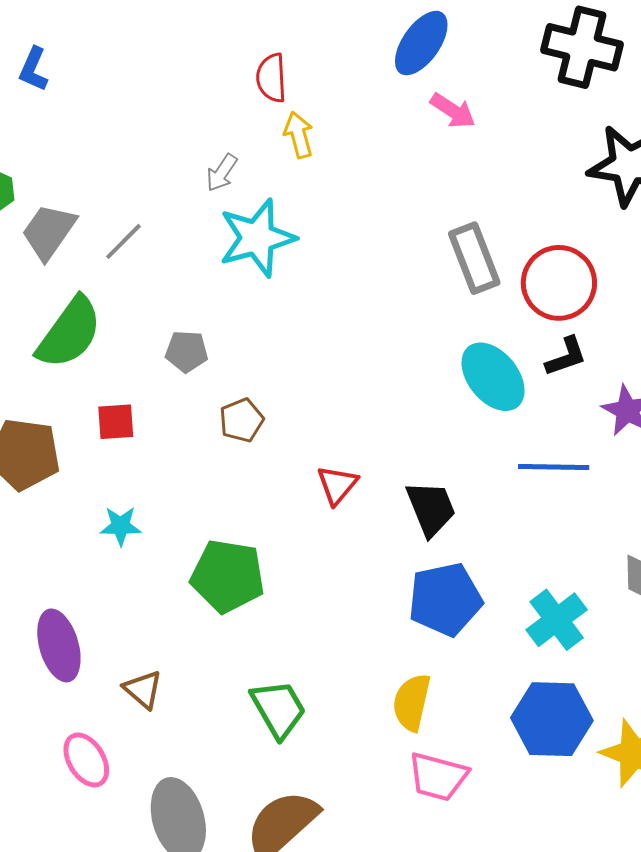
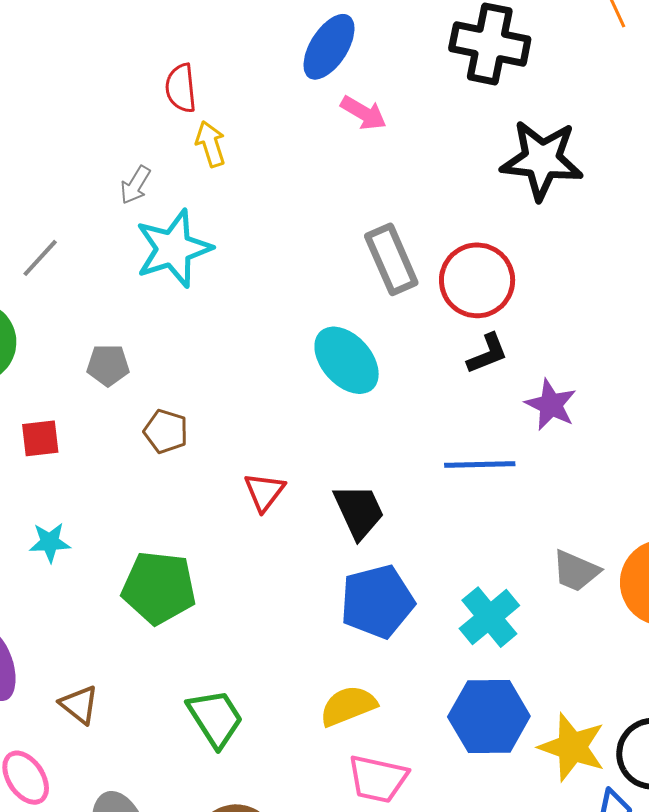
cyan ellipse: (493, 377) -> (347, 360), moved
brown pentagon: (241, 420) -> (166, 431), turned -30
yellow semicircle: (412, 702) -> (348, 706), turned 58

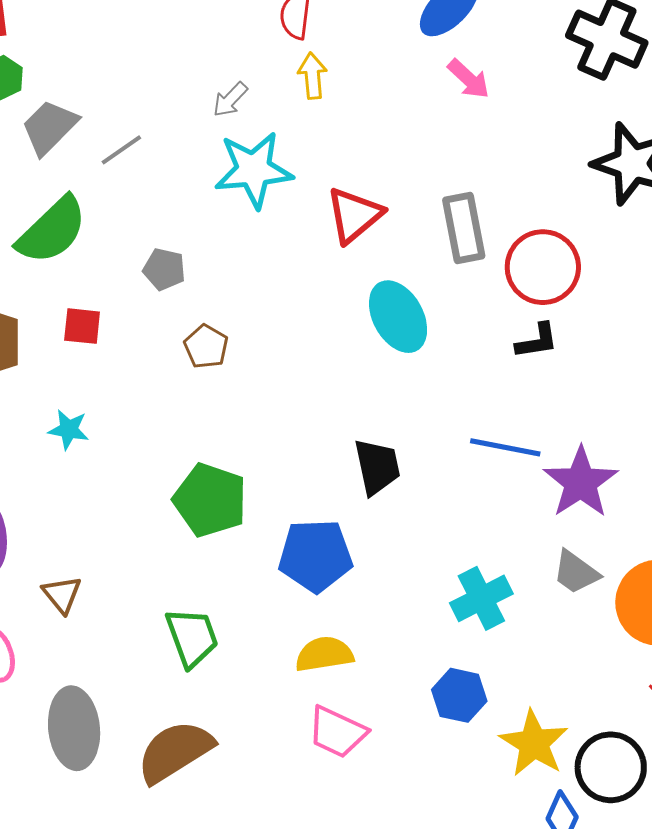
purple star: (551, 405) -> (581, 482), moved, size x1.4
red triangle: (264, 492) -> (354, 215), moved, size x1.4
green pentagon: (159, 588) -> (210, 500), moved
blue pentagon: (377, 602) -> (315, 556), moved
blue hexagon: (489, 716) -> (459, 695), size x0.7

